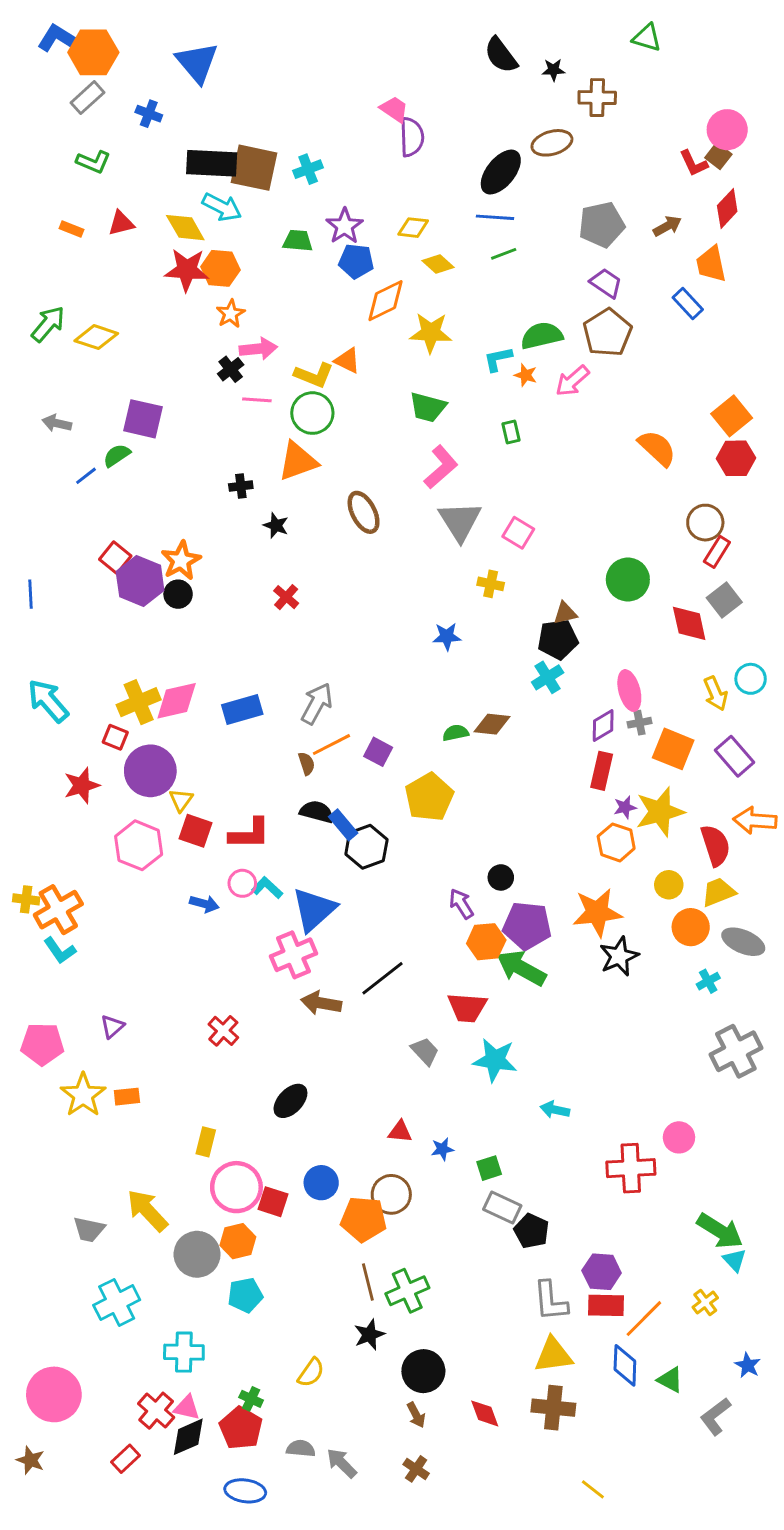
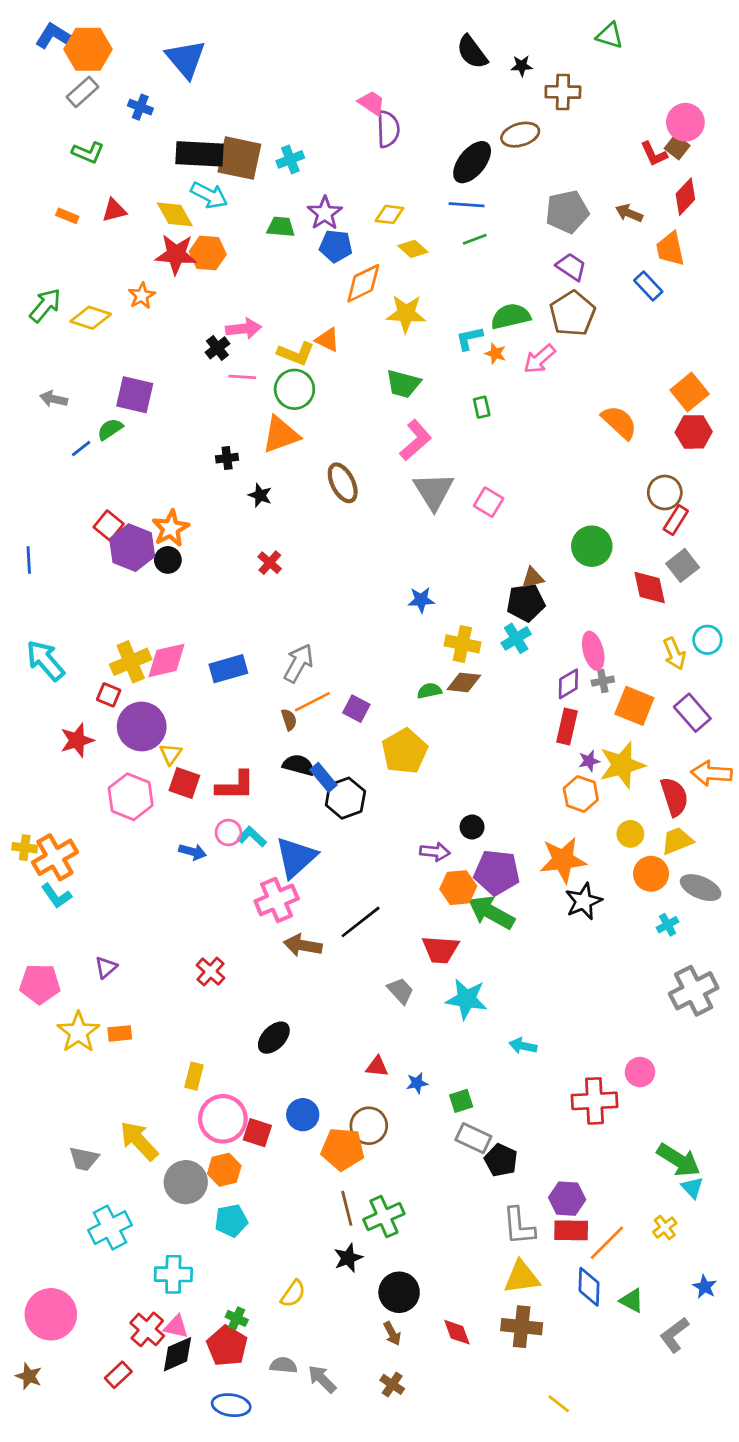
brown arrow: (667, 226) -> (629, 213), turned -128
orange star: (231, 314) -> (142, 296), moved
yellow cross: (491, 584) -> (462, 644), moved, size x1.4
purple arrow: (461, 904) -> (435, 852), turned 128

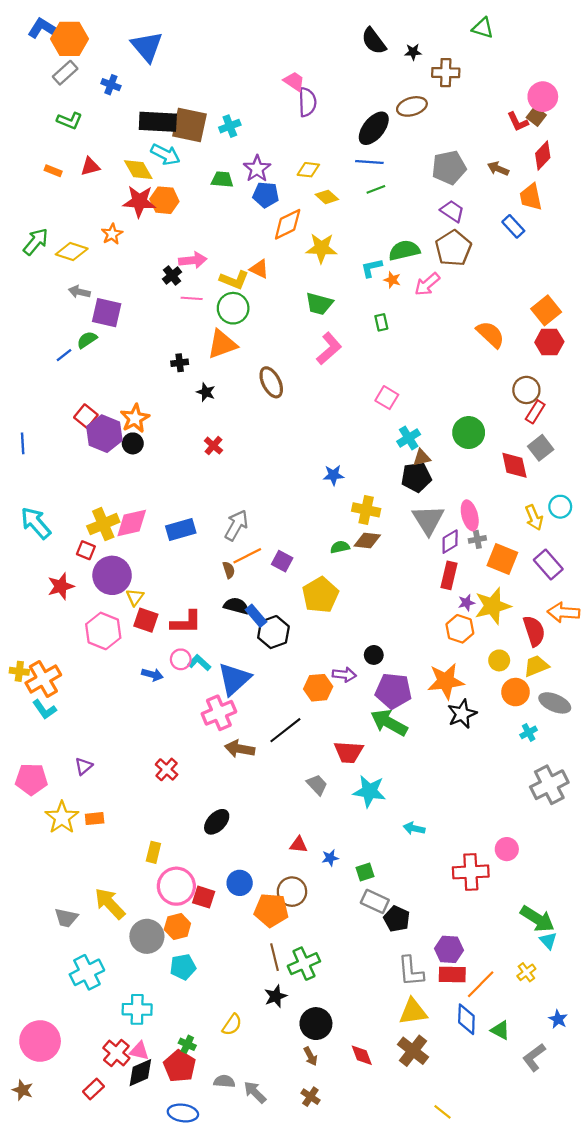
gray arrow: (54, 399) -> (79, 292), moved
gray triangle: (434, 491) -> (428, 520), moved
cyan cross: (516, 638) -> (409, 438), moved
orange hexagon: (458, 888) -> (318, 688), moved
brown cross: (522, 1327) -> (413, 1051), turned 32

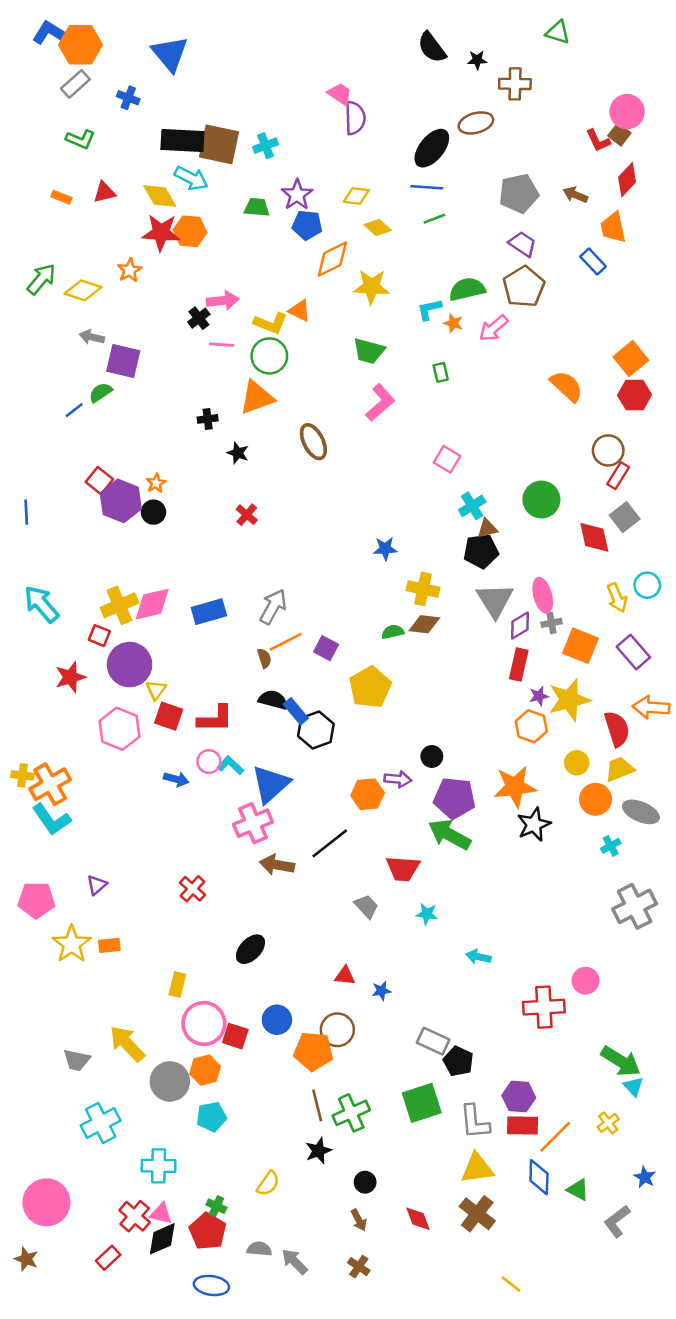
orange star: (135, 418) -> (156, 483), size x0.6
cyan L-shape: (44, 709) -> (51, 819), size x1.4
cyan star: (369, 791) -> (427, 914), size x0.6
green square: (365, 872) -> (422, 1103), moved, size x1.8
black circle: (316, 1024) -> (365, 1182), size x0.6

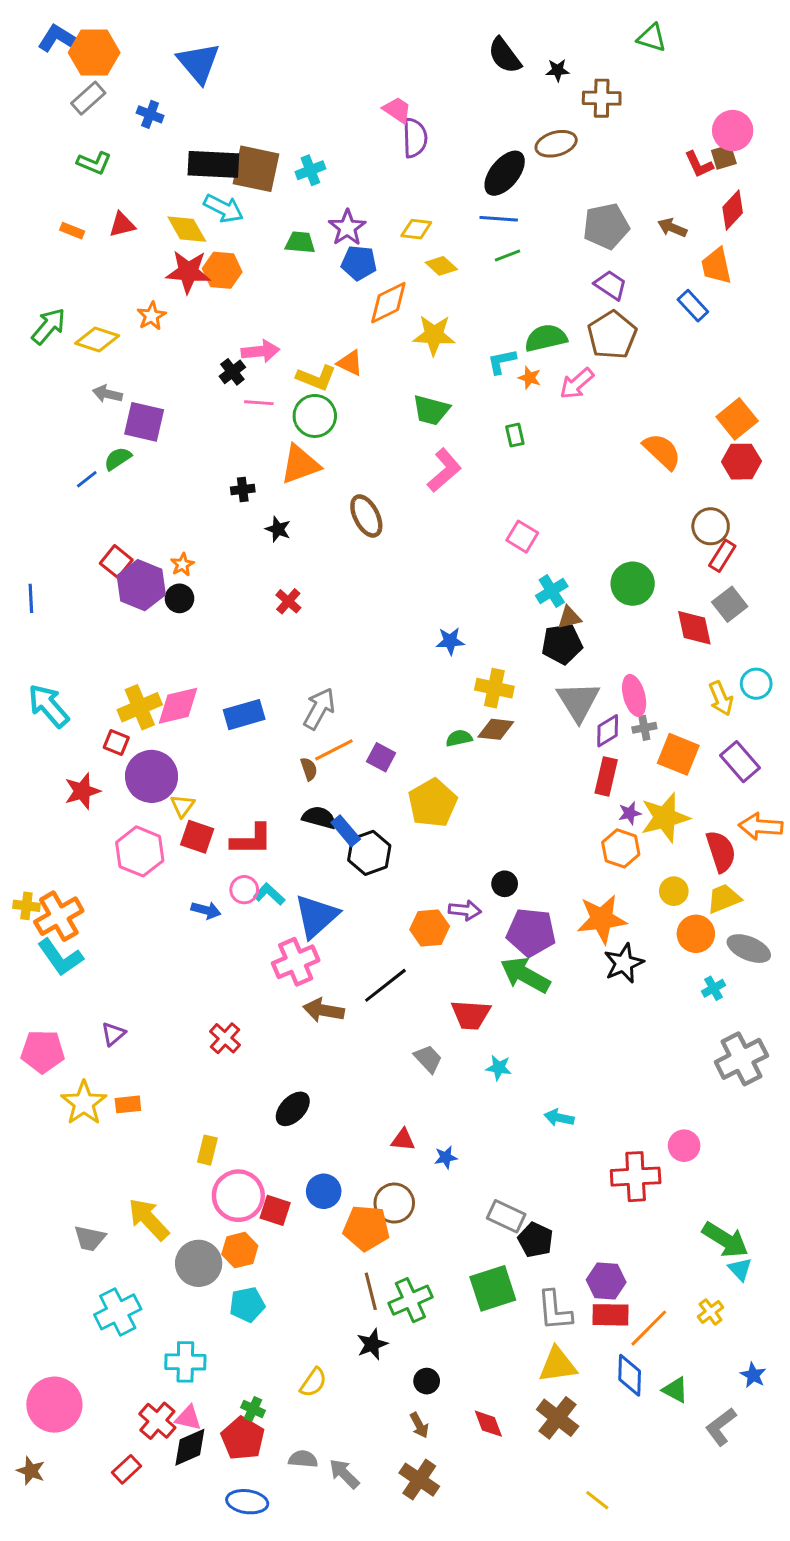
brown square: (619, 134) -> (724, 157), turned 35
brown cross: (359, 1267) -> (419, 1480), size x1.5

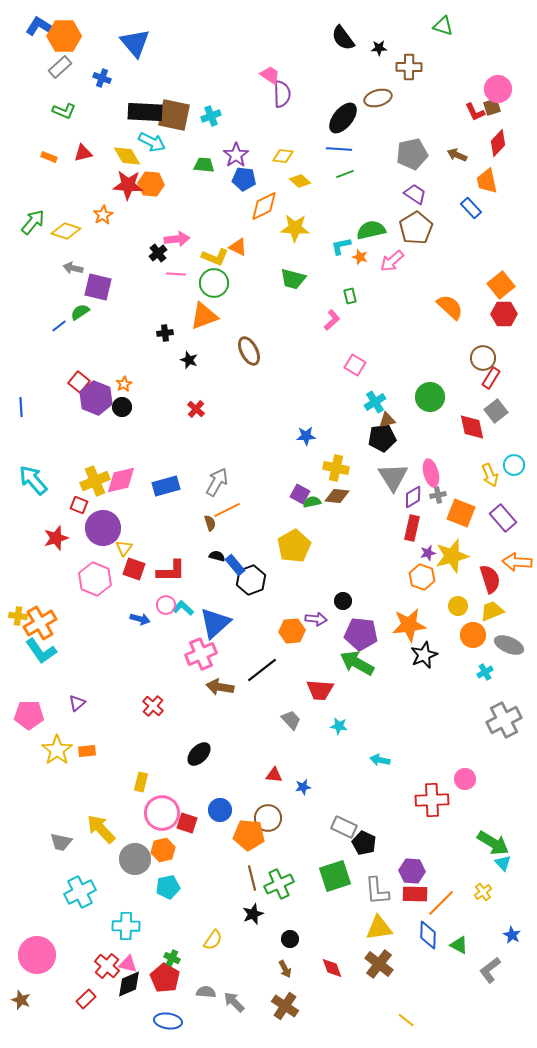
pink L-shape: (444, 470) -> (332, 320), moved, size x0.7
purple square: (381, 757) -> (300, 494), moved
black semicircle: (319, 818) -> (217, 556), size x0.7

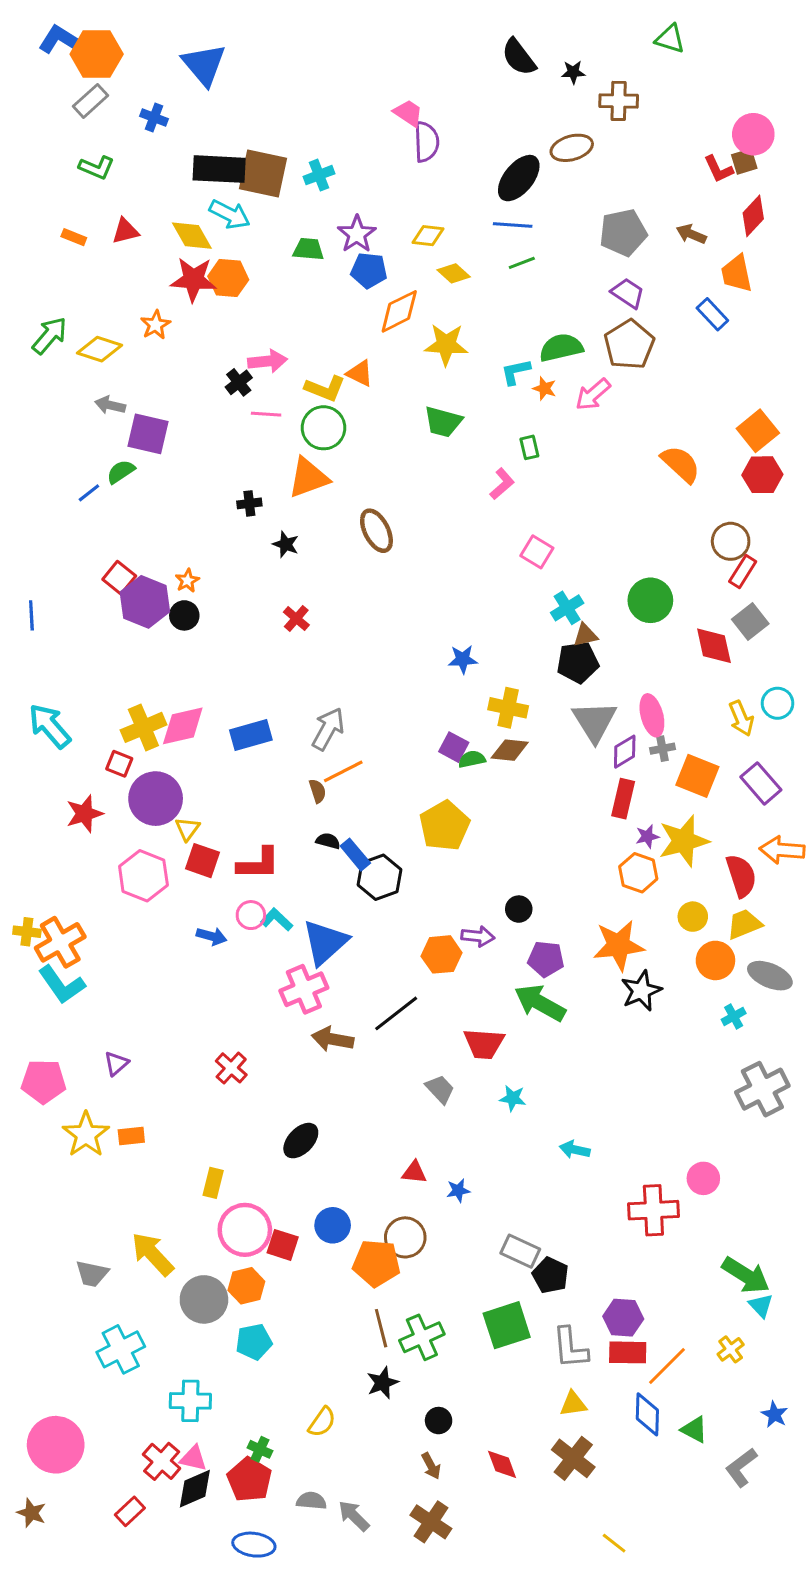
purple pentagon: (361, 634) -> (546, 959), size x0.7
yellow triangle: (379, 928) -> (573, 1404), size x0.7

